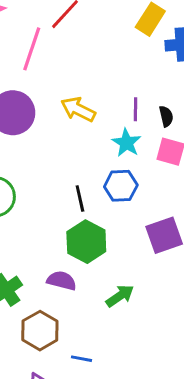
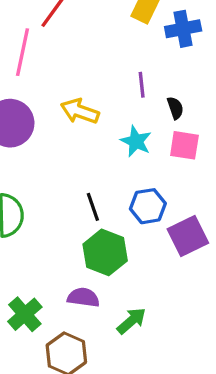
purple line: (135, 109) -> (142, 85), moved
blue hexagon: (121, 186) -> (148, 206), moved
green arrow: (120, 296) -> (132, 321), moved

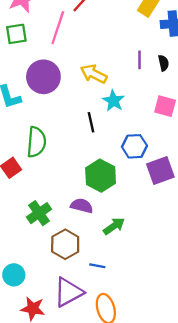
black semicircle: (175, 108) -> (164, 63), moved
cyan star: (136, 141) -> (114, 101), moved
black line: (93, 207) -> (91, 122), moved

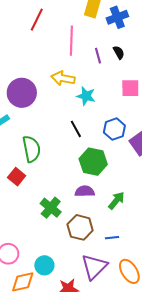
pink line: (58, 28) -> (71, 41), moved
black line: (91, 122) -> (76, 129), moved

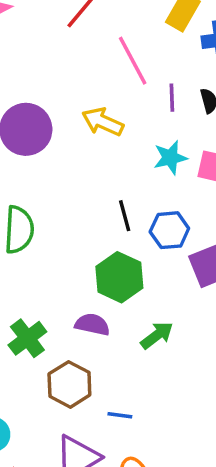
pink line: (71, 41) -> (133, 61), turned -44
cyan star: (86, 96) -> (170, 158), moved, turned 30
black line: (76, 129) -> (125, 216), moved
green arrow: (116, 201) -> (157, 335), moved

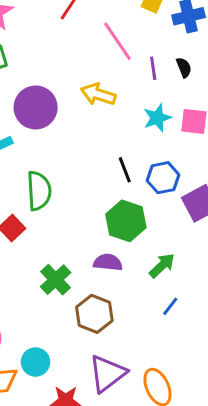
blue line: (120, 415) -> (170, 306), moved, turned -54

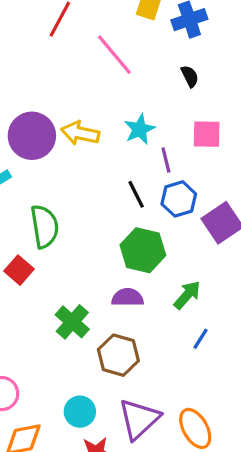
purple line: (153, 68) -> (166, 160), moved
yellow arrow: (98, 94) -> (80, 133), moved
cyan star: (157, 118) -> (140, 129), moved
cyan circle: (36, 362) -> (80, 412), moved

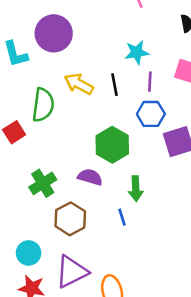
yellow arrow: (80, 133) -> (79, 84), moved
black line: (136, 194) -> (115, 85), moved
green arrow: (187, 295) -> (136, 189), turned 120
blue line: (201, 339) -> (122, 217), moved, turned -66

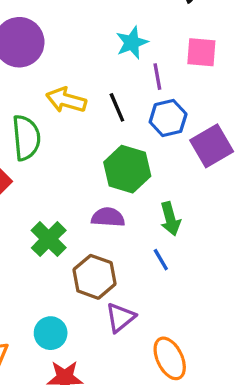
black line: (115, 85) -> (117, 107), moved
purple triangle: (72, 272) -> (120, 317), moved, size x0.7

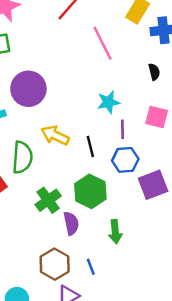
purple semicircle: (108, 217) -> (71, 223), turned 65
green cross: (49, 239) -> (48, 200), moved
blue line: (161, 260) -> (91, 267), moved

